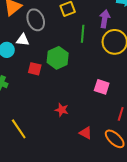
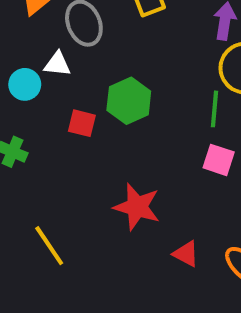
green line: (83, 34) -> (215, 109), moved
red star: (62, 110) -> (137, 207), size x1.6

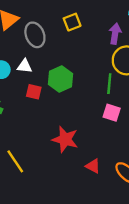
white triangle: (57, 64) -> (24, 66), moved

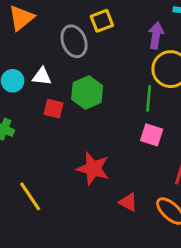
gray ellipse: (35, 35) -> (74, 41), moved

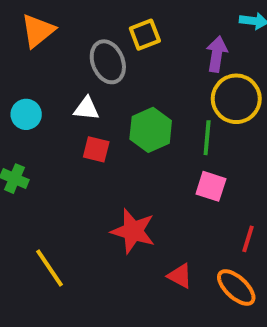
white triangle: (42, 76) -> (86, 109), moved
green hexagon: (87, 92) -> (151, 130), moved
red square: (54, 109) -> (96, 149), moved

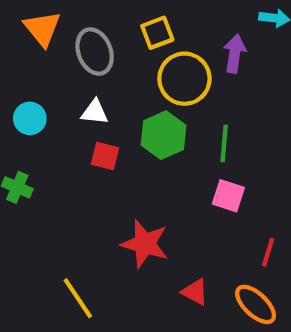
orange triangle: (38, 31) -> (42, 29), turned -30
gray ellipse: (108, 62) -> (95, 52), moved
yellow circle: (236, 99) -> (184, 79), moved
yellow line: (49, 268) -> (78, 298), moved

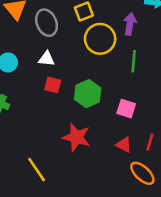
green hexagon: (164, 135) -> (88, 94), moved
green line: (224, 143) -> (134, 61), moved
red triangle: (195, 292) -> (124, 145), moved

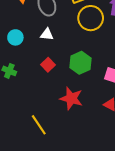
red square: (53, 85) -> (48, 65), moved, turned 32

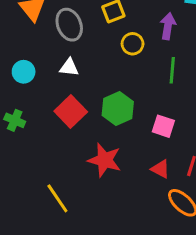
yellow circle: (91, 18) -> (133, 44), size x0.6
red square: (48, 65) -> (71, 112), size x1.5

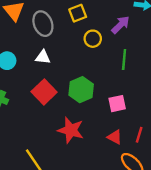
purple arrow: (168, 26) -> (121, 25), turned 36
pink square: (163, 126) -> (117, 104), turned -30

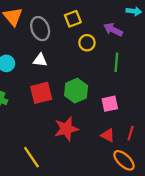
purple arrow: (121, 25) -> (113, 30), turned -108
red square: (44, 92) -> (41, 93), turned 30
red star: (71, 130) -> (66, 129), turned -30

